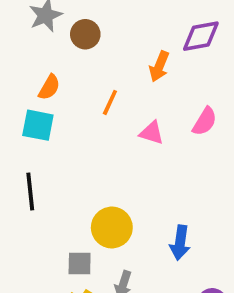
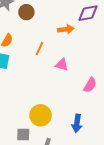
orange arrow: (159, 66) -> (66, 29), turned -119
pink semicircle: (205, 121) -> (90, 85), moved

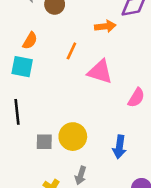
pink triangle: (62, 65) -> (100, 72), size x1.5
gray square: (23, 135) -> (44, 142), moved

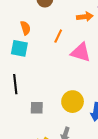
orange semicircle: (30, 41) -> (25, 28), turned -48
yellow circle: (73, 137) -> (73, 102), moved

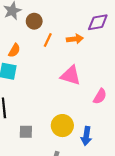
orange semicircle: (25, 28) -> (14, 50), turned 48
orange line: (58, 36) -> (48, 40), moved

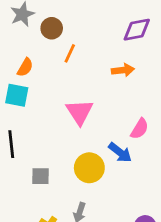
orange arrow: (75, 39) -> (123, 70), moved
pink triangle: (71, 75) -> (80, 112), moved, turned 40
blue arrow: (86, 136) -> (120, 152), moved, turned -60

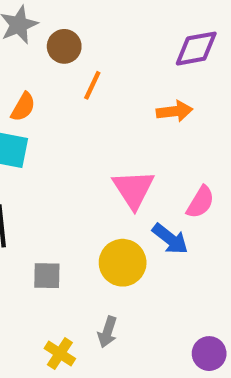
pink triangle: (80, 112) -> (133, 189), moved

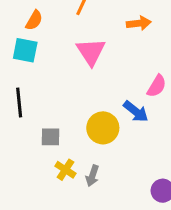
pink triangle: (133, 189) -> (91, 52), moved
yellow cross: (60, 354) -> (65, 170), moved

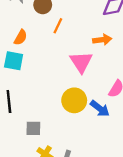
pink triangle: (91, 52) -> (81, 62), moved
yellow circle: (103, 128) -> (74, 100), moved

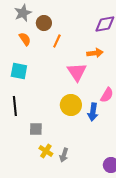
orange semicircle: (21, 37) -> (25, 39), moved, turned -64
blue arrow: (100, 109) -> (93, 112), turned 60

